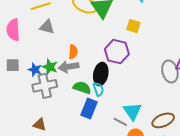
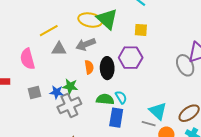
gray arrow: (69, 67) -> (86, 44), moved
black ellipse: (101, 74) -> (107, 68), moved

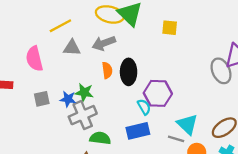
purple hexagon: (131, 58) -> (158, 93), moved
green semicircle: (105, 99) -> (100, 138), moved
blue rectangle: (116, 118) -> (138, 131), turned 66

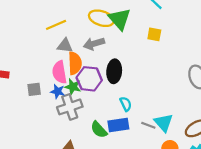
pink semicircle: (34, 59) -> (59, 72), moved
orange semicircle: (107, 70) -> (75, 63), moved, size x1.5
purple hexagon: (158, 93) -> (89, 79), moved
green semicircle: (100, 138) -> (99, 130), moved, turned -144
gray line: (176, 139) -> (148, 125), moved

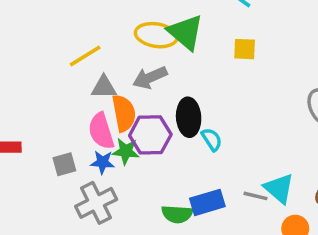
cyan semicircle: (126, 104) -> (212, 139), moved
gray cross: (70, 107) -> (96, 203), moved
green semicircle: (99, 130) -> (177, 214), turned -36

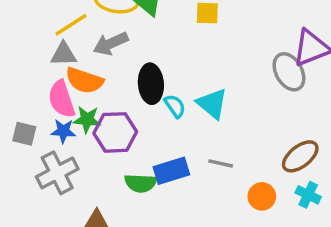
yellow line: (85, 56) -> (71, 25), moved
orange semicircle: (124, 113) -> (84, 80), turned 120
purple hexagon: (150, 135) -> (115, 132), moved
gray square: (64, 164) -> (24, 134), turned 30
cyan triangle: (279, 188) -> (212, 104), moved

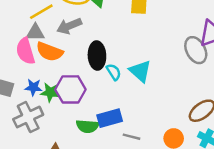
pink semicircle: (61, 99) -> (25, 51), moved
green star: (87, 119) -> (50, 92), moved
gray line: (221, 163) -> (132, 137), moved

